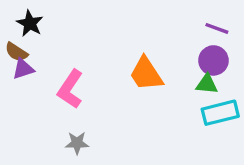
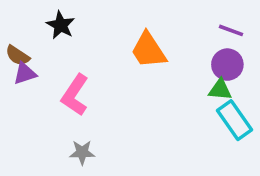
black star: (30, 23) -> (61, 25), moved
orange trapezoid: (146, 74) -> (148, 50), moved
cyan rectangle: (220, 113) -> (235, 120), turned 69

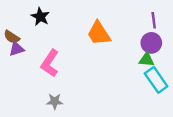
purple line: (231, 30) -> (154, 20), turned 63

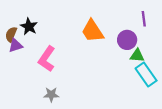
black star: (40, 17) -> (29, 27), moved
brown semicircle: (12, 37) -> (11, 34), turned 80
purple circle: (151, 43) -> (127, 40), moved

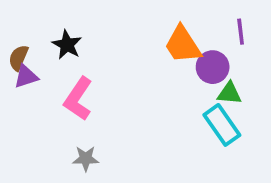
black star: (29, 27) -> (67, 45), moved
orange trapezoid: (92, 31) -> (183, 45), moved
cyan rectangle: (146, 74) -> (222, 125), moved

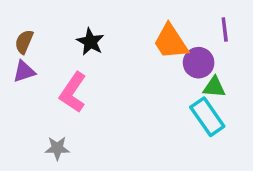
black star: (67, 45) -> (90, 42), moved
brown semicircle: (19, 58) -> (24, 42), moved
gray star: (86, 159) -> (57, 148), moved

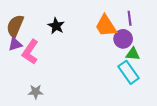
purple line: (225, 30) -> (130, 18), moved
brown semicircle: (24, 42) -> (15, 26), size x1.5
pink L-shape: (73, 92) -> (30, 52), moved

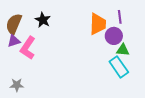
black star: (56, 26) -> (43, 20), moved
orange trapezoid: (106, 26) -> (98, 24), turned -145
gray star: (36, 92) -> (17, 85), moved

